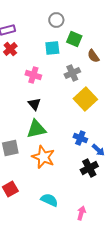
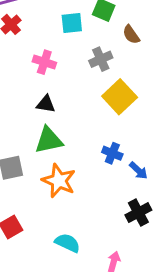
black triangle: (34, 104) -> (46, 104), turned -40
black cross: (89, 168) -> (138, 213), moved

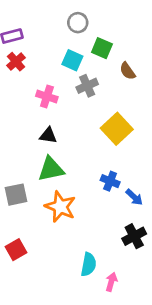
cyan square: (72, 23) -> (72, 60), turned 30
gray cross: (101, 59) -> (87, 86), moved
cyan semicircle: (67, 243) -> (89, 264), moved, turned 75

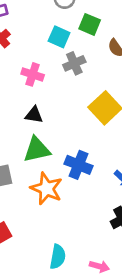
blue cross: (110, 181) -> (78, 165), moved, size x1.4
cyan semicircle: (89, 264) -> (58, 257), moved
pink arrow: (111, 282) -> (99, 266), turned 90

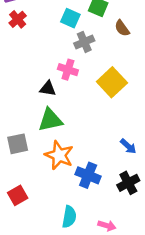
pink cross: (33, 74) -> (68, 70), moved
blue cross: (78, 165) -> (88, 175), moved

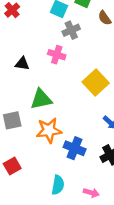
yellow square: (112, 82) -> (96, 82), moved
black triangle: (48, 89) -> (22, 64), moved
orange star: (59, 155) -> (49, 130), turned -30

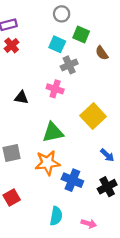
green triangle: (41, 99) -> (53, 132), moved

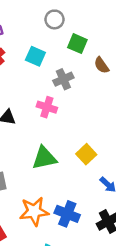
cyan square: (57, 44) -> (35, 56), moved
yellow square: (93, 116) -> (86, 154), moved, size x0.7
orange star: (47, 163) -> (34, 211), moved

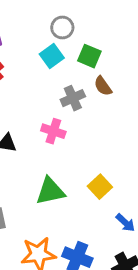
cyan square: (35, 56) -> (52, 56), moved, turned 30
brown semicircle: (102, 65) -> (103, 86), moved

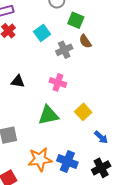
cyan square: (52, 56) -> (42, 33), moved
pink cross: (53, 131) -> (58, 82), moved

